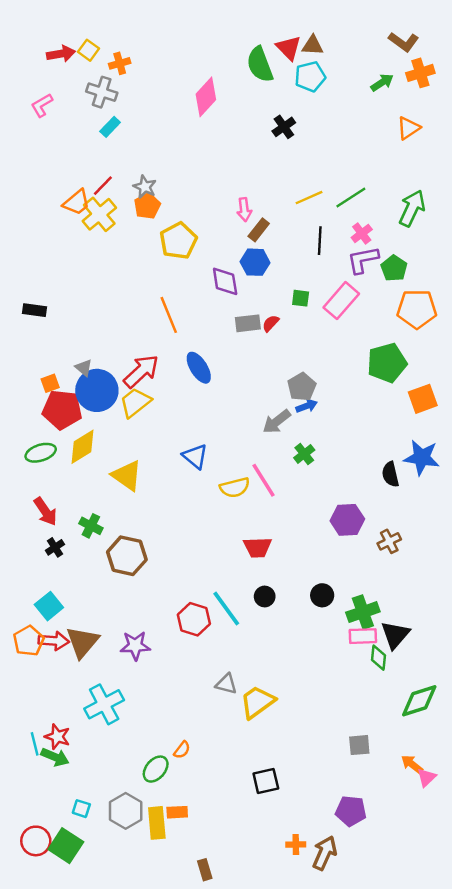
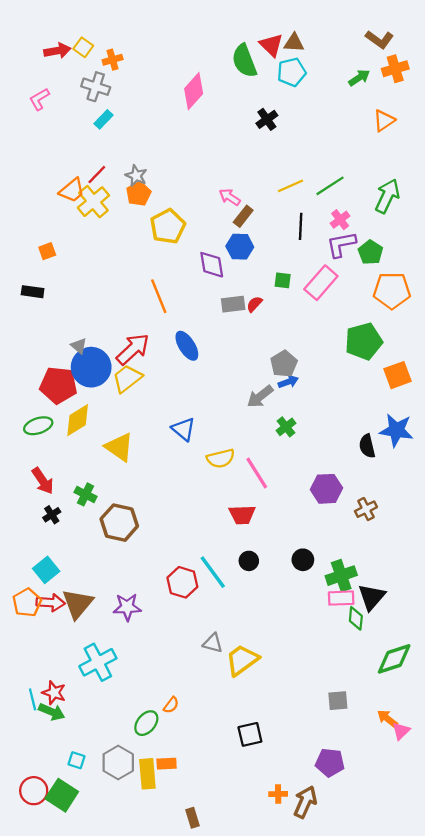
pink arrow: (244, 210) -> (230, 197), turned 130
orange square: (50, 383) -> (47, 251), moved
pink line: (263, 480) -> (257, 473), moved

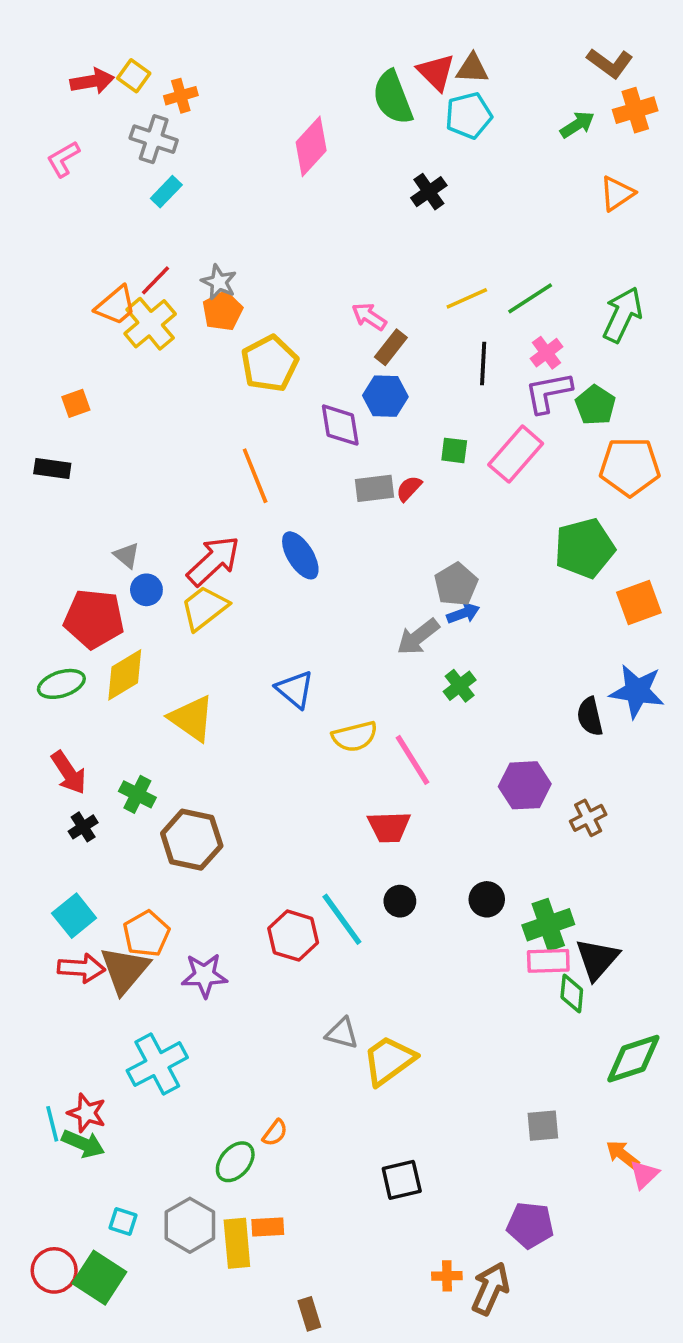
blue circle: (91, 367) -> (146, 590), size x0.5
orange pentagon: (27, 603) -> (146, 934), moved

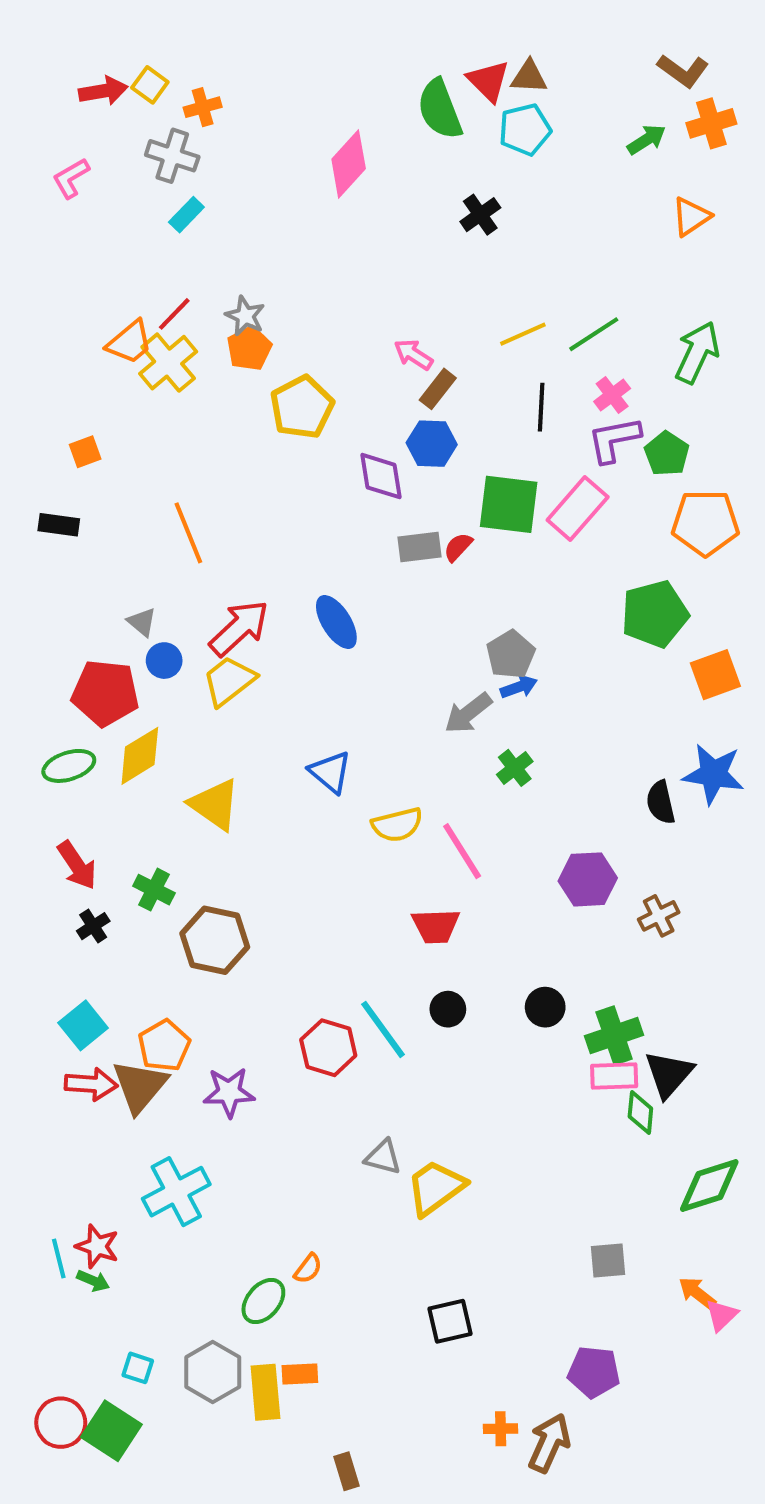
green square: (454, 450) -> (509, 504), size x2.0
orange line: (255, 476) -> (188, 533), moved
green arrow: (83, 1144) -> (93, 1281), size x0.7

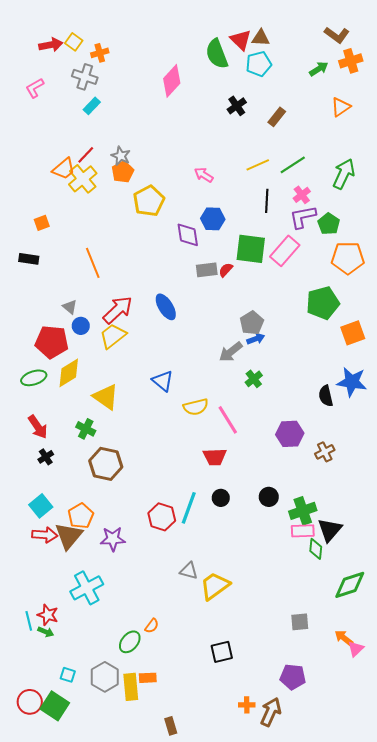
brown rectangle: (438, 389) -> (277, 117), moved
green cross: (154, 890) -> (86, 429), moved
cyan line: (383, 1029) -> (189, 508), turned 56

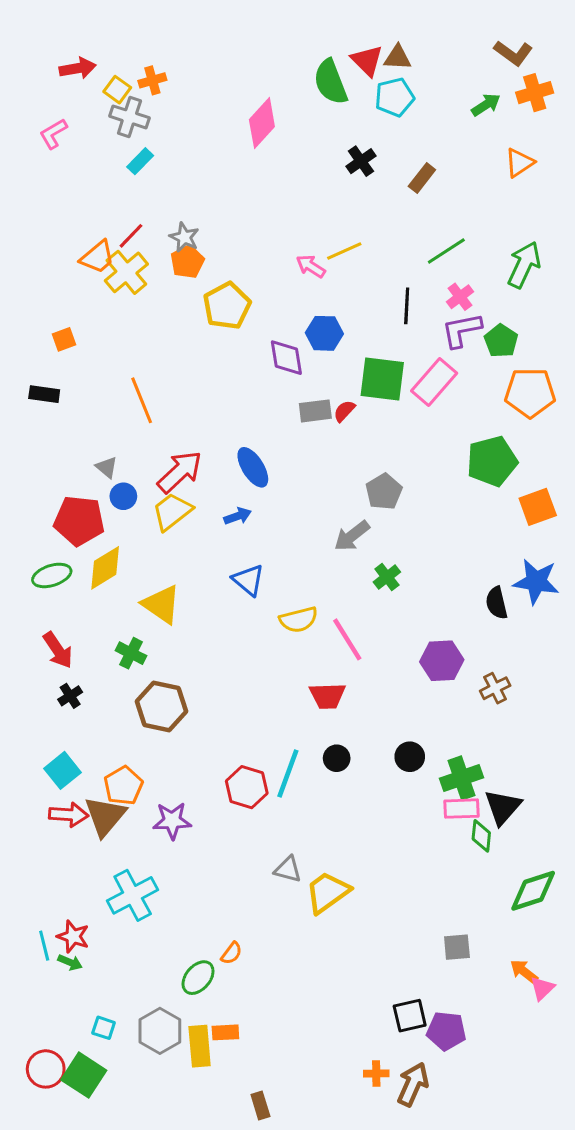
yellow square: (74, 42) -> (117, 90), moved
yellow line: (258, 165) -> (344, 251), moved
blue arrow: (256, 339) -> (238, 516), moved
black square: (222, 652) -> (410, 1016), moved

